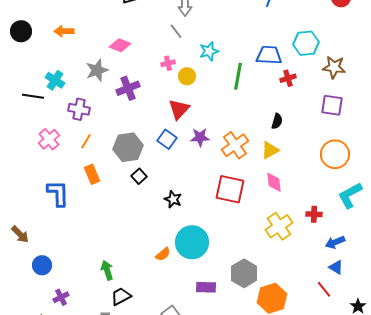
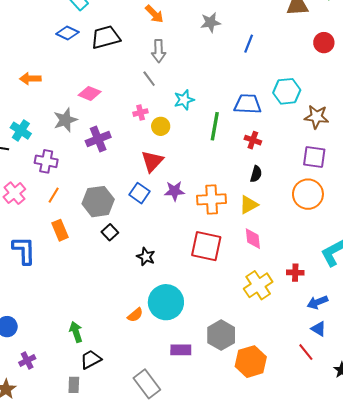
red cross: (288, 78) -> (253, 140), moved, turned 35
orange cross: (235, 145) -> (212, 199), turned 32
orange circle: (335, 154) -> (308, 194), moved

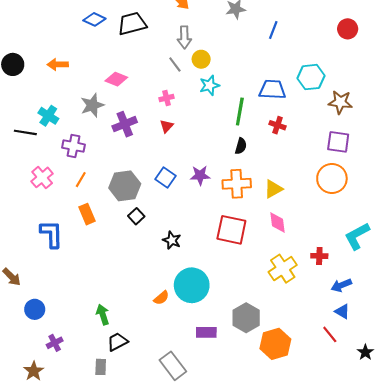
yellow circle: (161, 126) -> (201, 59), moved
red triangle: (152, 161) -> (167, 126), moved, size x0.6
black semicircle: (256, 174) -> (241, 146), moved

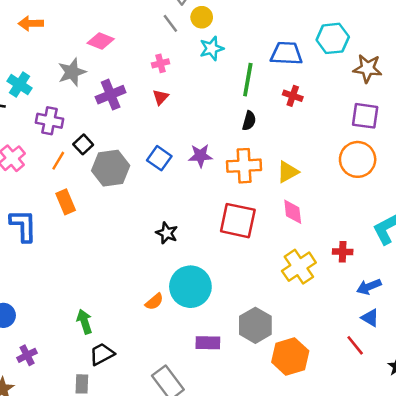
black square: (136, 216) -> (83, 144), moved

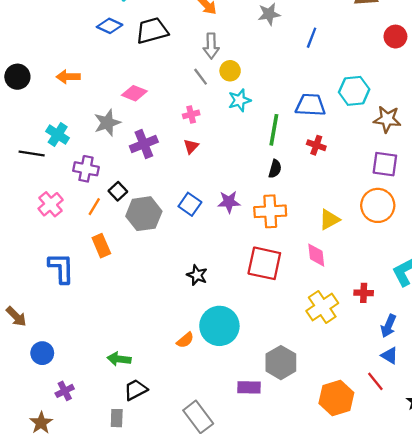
yellow triangle: (288, 172) -> (329, 220), moved
blue arrow: (369, 287) -> (388, 326), turned -45
green arrow: (84, 322) -> (119, 359), turned -65
purple rectangle: (208, 343) -> (249, 387), moved
orange hexagon: (290, 357) -> (336, 398), moved

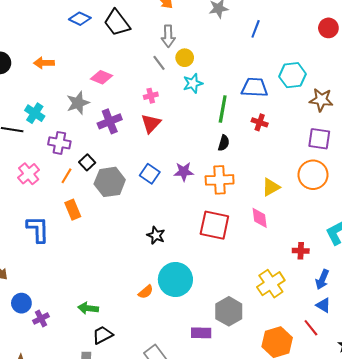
black trapezoid: (152, 31) -> (117, 23), turned -112
red triangle: (191, 146) -> (151, 123), size x1.5
yellow cross: (322, 307) -> (271, 284), moved
purple cross: (65, 391) -> (41, 319), moved

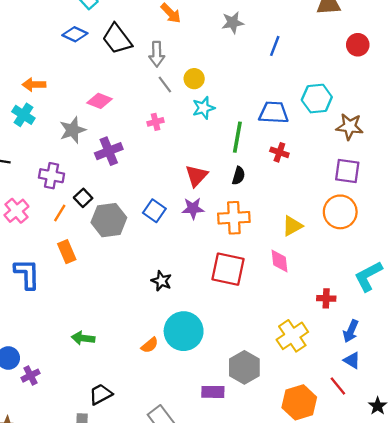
gray arrow: (168, 36) -> (157, 54), moved
cyan cross: (35, 113) -> (23, 115), moved
red triangle: (151, 123) -> (196, 176), moved
green arrow: (88, 308) -> (83, 338), moved

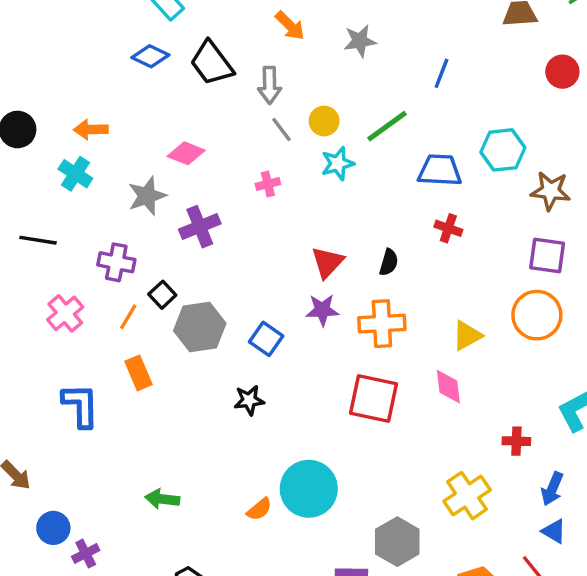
gray star: (233, 23) -> (360, 41), moved
green line: (237, 137) -> (387, 126), moved, turned 44
blue square: (154, 211) -> (266, 339), moved
black star: (161, 281) -> (249, 400), moved, turned -30

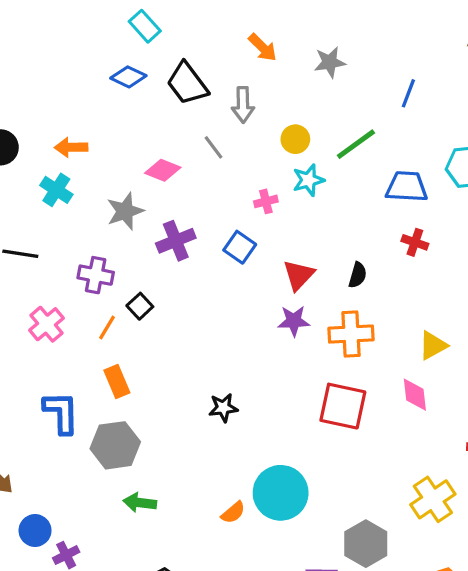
gray line: (281, 129) -> (213, 147), moved
pink cross: (268, 184) -> (266, 201), moved
gray hexagon: (200, 327) -> (115, 445), moved
blue square: (266, 339) -> (240, 247), moved

